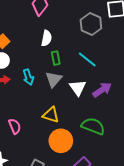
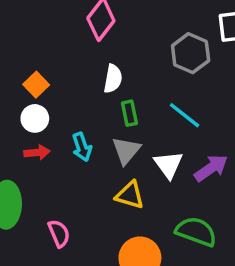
yellow triangle: (51, 115) -> (130, 195), moved

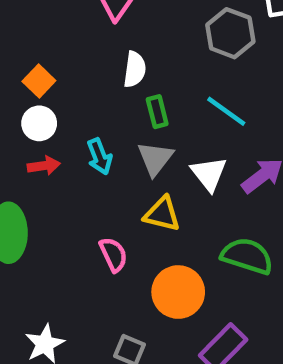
pink semicircle: (59, 233) -> (113, 254), moved

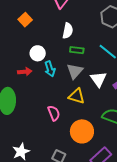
orange square: (39, 81) -> (25, 20), moved
green rectangle: (157, 112) -> (77, 50), turned -72
white circle: (39, 123) -> (38, 53), moved

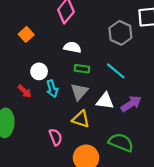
white semicircle: (68, 31) -> (72, 47), turned -91
red arrow: (25, 72) -> (25, 91), turned 48
white triangle: (98, 79) -> (105, 101), turned -48

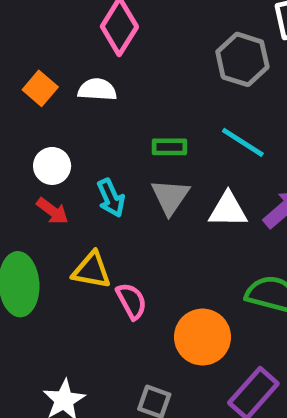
white semicircle: (72, 47) -> (97, 90), moved
white circle: (39, 71) -> (52, 166), moved
yellow triangle: (81, 119) -> (92, 270), moved

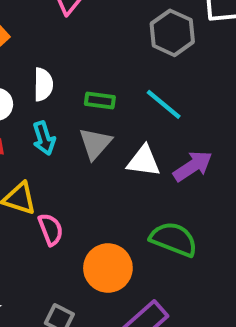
white semicircle: (97, 90) -> (43, 84), moved, turned 80

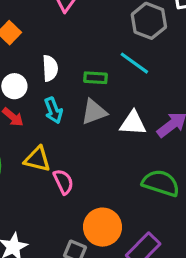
cyan line: (164, 104) -> (134, 63), moved
gray triangle: (95, 143) -> (94, 112), turned 32
orange circle: (108, 268) -> (103, 227), moved

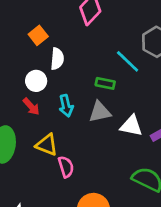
cyan line: (134, 63) -> (128, 61), moved
white semicircle: (50, 68) -> (57, 59), moved

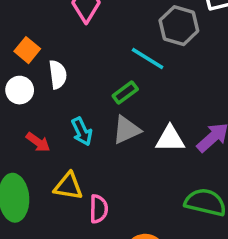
white circle: (36, 81) -> (20, 90), moved
green rectangle: (105, 83) -> (125, 92), turned -36
pink semicircle: (66, 167) -> (99, 209), turned 30

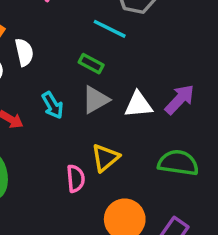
green rectangle: (125, 92) -> (91, 64), turned 70
yellow triangle: (68, 186) -> (105, 158), moved, turned -44

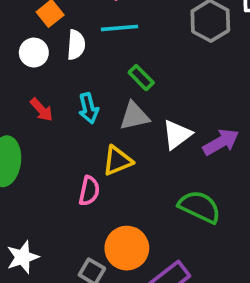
cyan line: (110, 29) -> (119, 28), moved, turned -48
white triangle: (138, 105) -> (177, 135), turned -48
yellow triangle: (105, 158) -> (117, 161), moved

